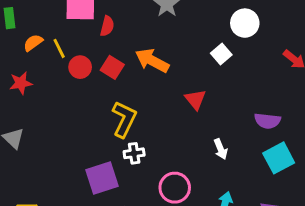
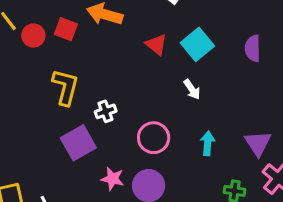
yellow L-shape: (124, 119) -> (65, 87), moved
purple semicircle: (267, 121) -> (253, 48), moved, turned 95
cyan square: (279, 158) -> (197, 44), moved

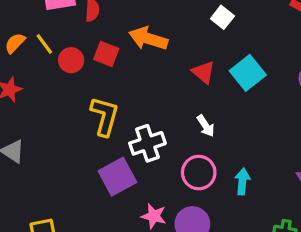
white arrow: (192, 89) -> (206, 126), moved
white cross: (106, 111) -> (147, 143), size x1.5
cyan arrow: (208, 143) -> (242, 182), moved

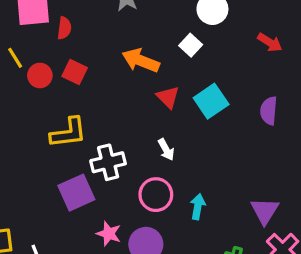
orange arrow: (148, 39) -> (141, 61), moved
yellow L-shape: (105, 116) -> (68, 133), turned 63

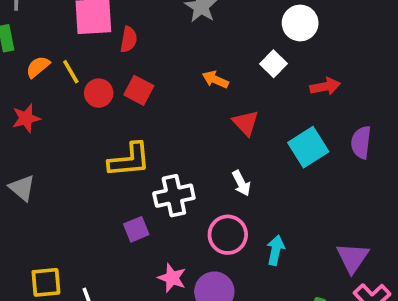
red arrow: (270, 42) -> (325, 86), moved, turned -45
orange arrow: (141, 61) -> (215, 80), size x0.6
cyan square: (211, 101) -> (308, 147), moved
purple square: (76, 193) -> (136, 229), size x0.6

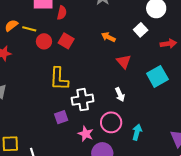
yellow line: (71, 72) -> (29, 29), turned -48
yellow L-shape: (129, 160) -> (59, 79), turned 95
pink star: (172, 278) -> (86, 134), moved

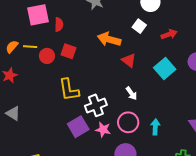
orange arrow: (108, 37) -> (109, 39), size x1.6
purple square: (61, 117) -> (78, 127), size x1.5
pink star: (86, 134) -> (103, 130), moved

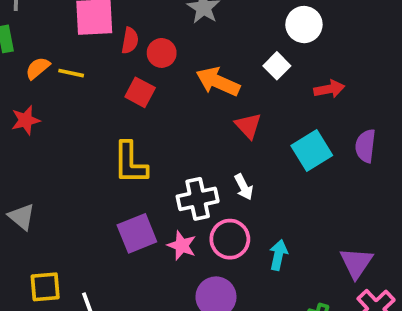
red circle: (47, 56) -> (162, 53), moved
white cross: (96, 105) -> (198, 199), moved
gray triangle: (13, 113) -> (22, 217), moved

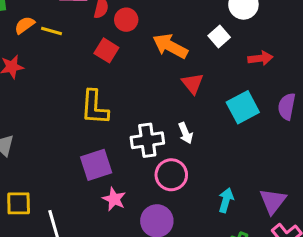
pink star: (182, 246) -> (114, 199), moved
cyan arrow: (278, 255) -> (226, 200), moved

